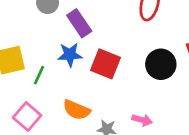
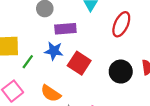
purple rectangle: (79, 23) -> (65, 29), turned -72

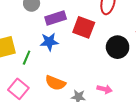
red square: (79, 63) -> (84, 27), moved

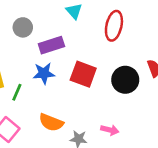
red square: (84, 27) -> (83, 74), moved

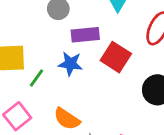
red square: (83, 74) -> (116, 57), moved

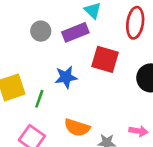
purple rectangle: (85, 35) -> (75, 32), moved

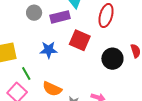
green line: (39, 99) -> (26, 74), moved, turned -56

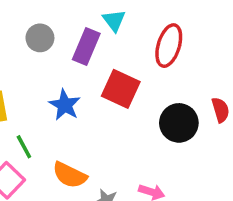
purple rectangle: (60, 17) -> (86, 47), turned -54
blue star: (49, 50) -> (65, 105), turned 30

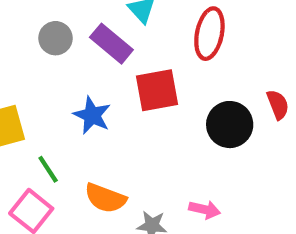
purple rectangle: (86, 47) -> (111, 44), turned -68
red square: (121, 89) -> (157, 90), turned -30

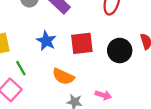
red square: (157, 90) -> (82, 43), moved
orange semicircle: (105, 198) -> (63, 76), moved

